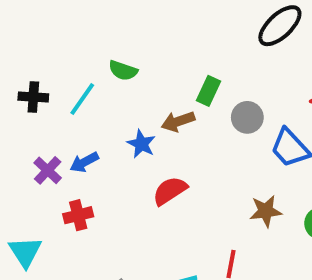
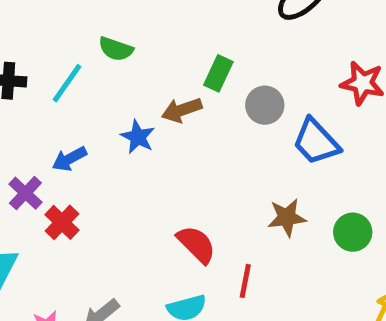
purple cross: (48, 170) -> (25, 193), moved
red semicircle: (170, 191) -> (196, 244), moved, turned 78
red cross: (78, 215) -> (62, 222), turned -32

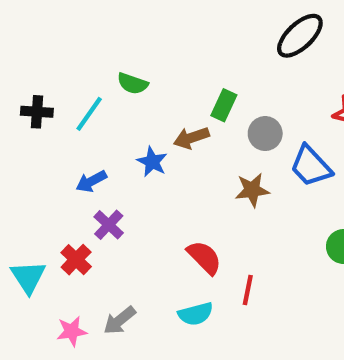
purple cross: (25, 193) -> (109, 225), moved
brown star: (287, 217) -> (252, 190), moved
red cross: (62, 222) -> (76, 260), moved

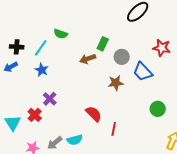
blue star: (152, 162) -> (42, 70), moved
blue arrow: (91, 181) -> (11, 67), moved
cyan semicircle: (196, 314) -> (75, 140), moved

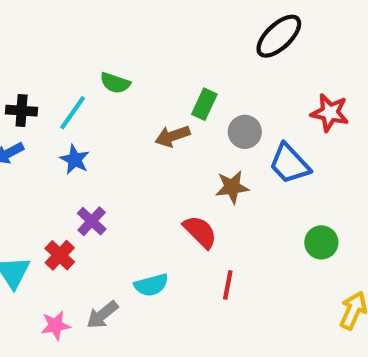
red semicircle: (94, 114) -> (200, 232), moved
cyan semicircle: (75, 140) -> (151, 285), moved

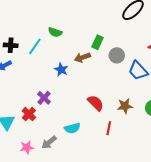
blue star: (75, 159) -> (61, 70), moved
brown star: (232, 187) -> (125, 106), moved

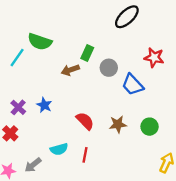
green semicircle: (55, 32) -> (40, 42), size x1.5
blue star: (61, 70) -> (44, 105), moved
purple cross: (44, 98) -> (18, 107), moved
red line: (109, 128) -> (85, 155), moved

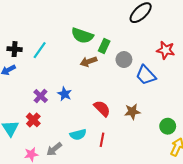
green semicircle: (40, 42) -> (82, 36), moved
green circle: (150, 127) -> (168, 126), moved

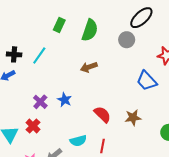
green semicircle: (82, 36) -> (90, 30), moved, turned -90
green rectangle: (104, 46) -> (59, 25), moved
gray circle: (124, 60) -> (127, 40), moved

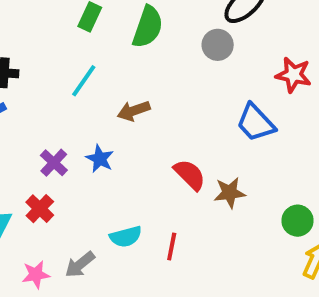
cyan line: (39, 56) -> (84, 81), moved
brown arrow: (89, 67) -> (134, 111), moved
red semicircle: (102, 114) -> (190, 175), moved

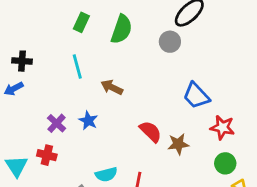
red star: (294, 75) -> (222, 127), moved
cyan line: (84, 81) -> (77, 67), turned -50
brown arrow: (134, 111) -> (112, 87), turned 45
red cross: (40, 209) -> (47, 155), turned -30

